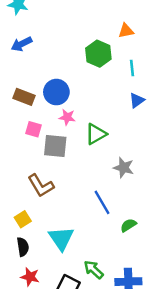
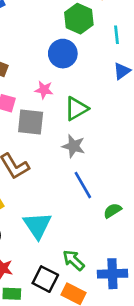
blue circle: (56, 92) -> (63, 54), moved
gray star: (124, 168) -> (74, 146), moved

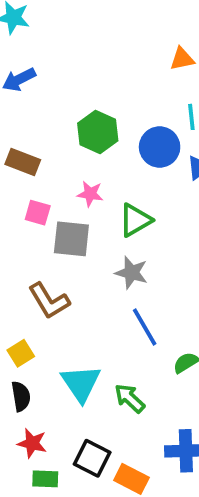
green hexagon: (79, 19) -> (98, 132), moved
blue circle: (63, 54) -> (160, 147), moved
green arrow: (74, 260) -> (130, 398), moved

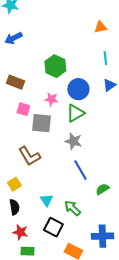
blue circle: (160, 147) -> (78, 89), moved
cyan triangle: (81, 383) -> (46, 200), size x0.6
black square: (92, 458) -> (53, 227), moved

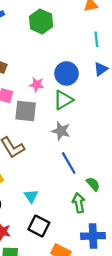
green hexagon: (55, 66) -> (41, 22), moved
green semicircle: (102, 189) -> (93, 184), turned 80
green arrow: (72, 208) -> (79, 203), moved, turned 36

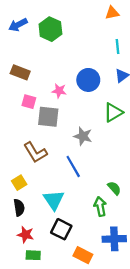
green hexagon: (41, 22) -> (50, 29), moved
green triangle: (63, 100) -> (113, 112), moved
blue line: (69, 163) -> (73, 166), moved
cyan triangle: (31, 196) -> (54, 200), size x1.5

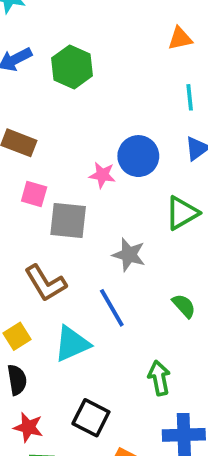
pink star: (59, 91) -> (102, 175), moved
green semicircle: (114, 188) -> (184, 306), moved
cyan triangle: (54, 200) -> (72, 344), moved, turned 40

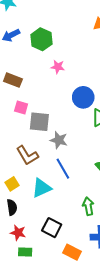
blue circle: (138, 156) -> (83, 97), moved
pink star: (102, 175) -> (58, 67), moved
gray star: (129, 255) -> (59, 140), moved

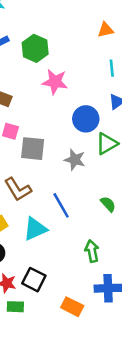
pink star: (58, 67) -> (55, 82), size x1.5
gray star: (59, 140) -> (75, 160), moved
black square: (52, 228) -> (34, 280), moved

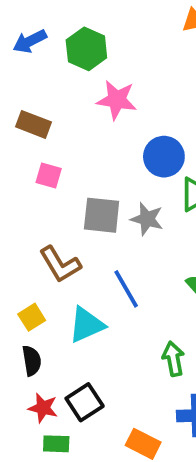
gray square: (33, 149) -> (102, 215), moved
black square: (34, 280) -> (85, 402), turned 30

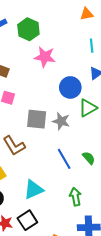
blue line: (126, 289) -> (64, 159), moved
cyan triangle: (86, 325) -> (34, 190), moved

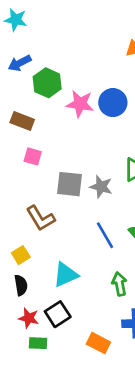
green hexagon: (28, 29) -> (47, 83), moved
blue circle: (70, 87) -> (113, 103), moved

